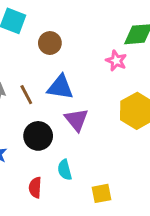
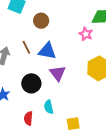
brown line: (26, 95) -> (26, 47), moved

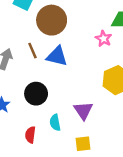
brown circle: (41, 21) -> (52, 20), size x1.6
purple triangle: (58, 73) -> (83, 111), moved

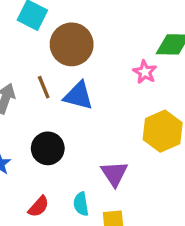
cyan semicircle: (55, 123) -> (81, 204), moved
red semicircle: (30, 135) -> (39, 207), turned -147

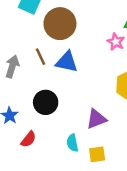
purple triangle: (114, 174) -> (96, 119), turned 45
red semicircle: (39, 207) -> (28, 139), moved

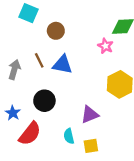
brown circle: (60, 24) -> (56, 31), size x0.6
red semicircle: (28, 139) -> (30, 134), size x1.6

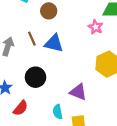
purple triangle: (90, 115) -> (78, 92), turned 42
red semicircle: (30, 134) -> (21, 108), size x0.7

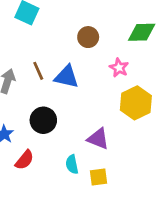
brown circle: (49, 11) -> (88, 37), moved
pink star: (96, 27) -> (119, 68), moved

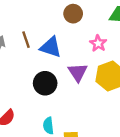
black circle: (43, 120) -> (45, 83), moved
purple triangle: (98, 139) -> (78, 72), moved, turned 30

